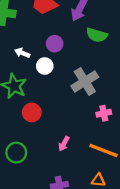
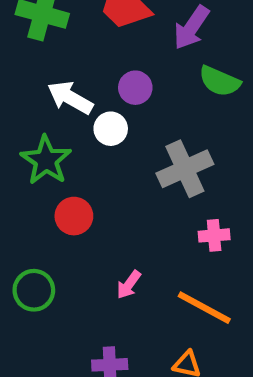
white arrow: (22, 53) -> (70, 98), size x1.5

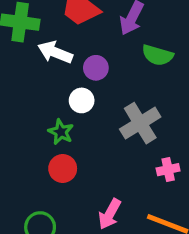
white arrow: (70, 98) -> (55, 52), moved
green star: (46, 160) -> (61, 132), moved, size x0.7
pink arrow: (129, 285) -> (110, 214), size x1.4

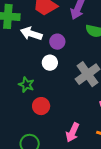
green star: (61, 132) -> (26, 85), moved

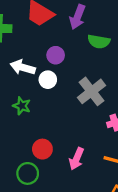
white arrow: (31, 34) -> (23, 67), moved
red circle: (41, 106) -> (42, 149), moved

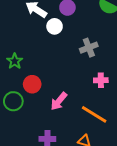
gray cross: (91, 91) -> (89, 48), size x0.7
green star: (22, 106) -> (15, 61), moved

